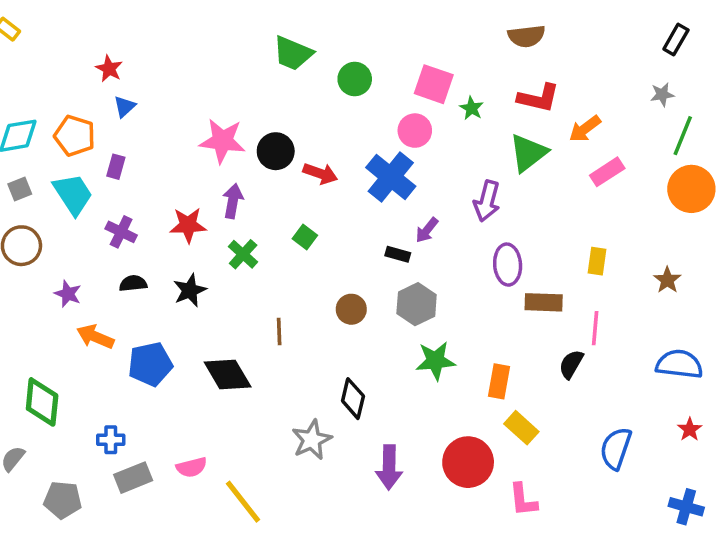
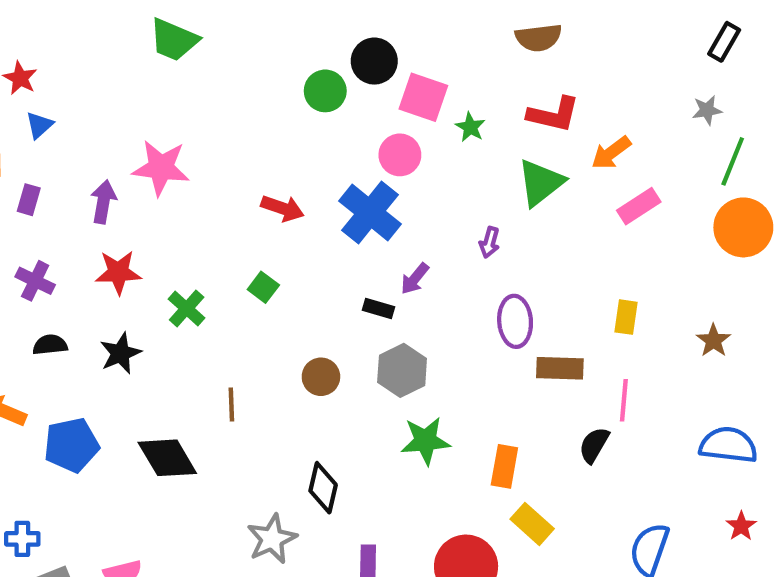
green trapezoid: (293, 53) -> (174, 40), moved
black circle: (276, 151) -> (374, 61), moved
purple arrow: (233, 201) -> (103, 202), moved
purple arrow: (487, 201) -> (489, 242), size x0.6

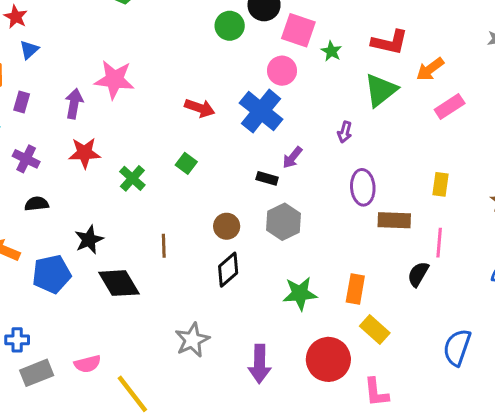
black star: (120, 353) -> (89, 240), moved
green star: (425, 441) -> (300, 294), moved
black diamond: (323, 488) -> (228, 270), moved, turned 36

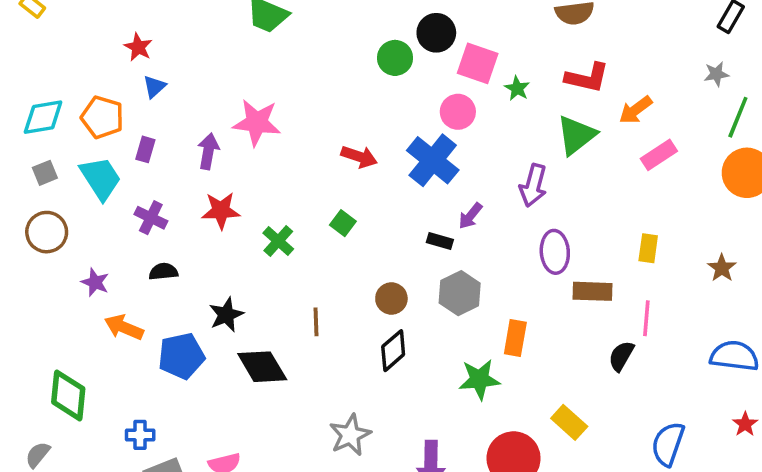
purple arrow: (345, 132) -> (533, 185), size x1.6
orange rectangle: (355, 289) -> (515, 338), moved

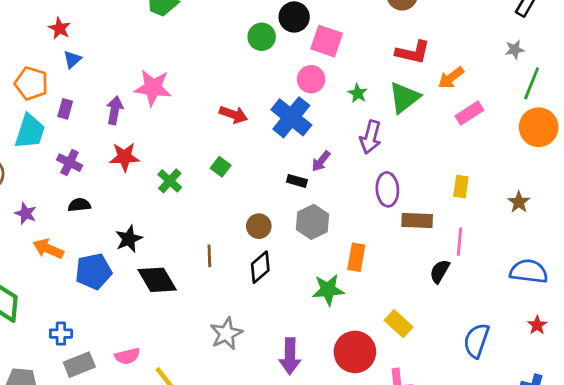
green star: (517, 88) -> (358, 93), moved
cyan trapezoid: (101, 178) -> (30, 131), turned 51
brown line: (316, 322) -> (209, 256), moved

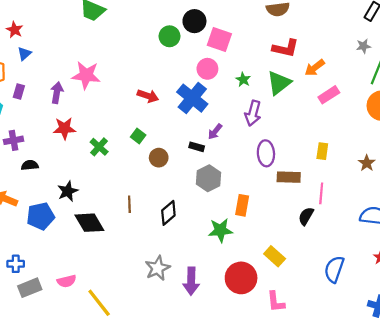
purple cross: (69, 163) -> (13, 140), moved, turned -36
brown circle: (259, 226) -> (159, 158), moved
gray star: (226, 334) -> (158, 268), moved

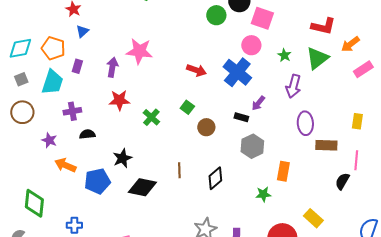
black diamond: (89, 223) -> (142, 187), turned -48
green star: (220, 230) -> (263, 194), size x0.7

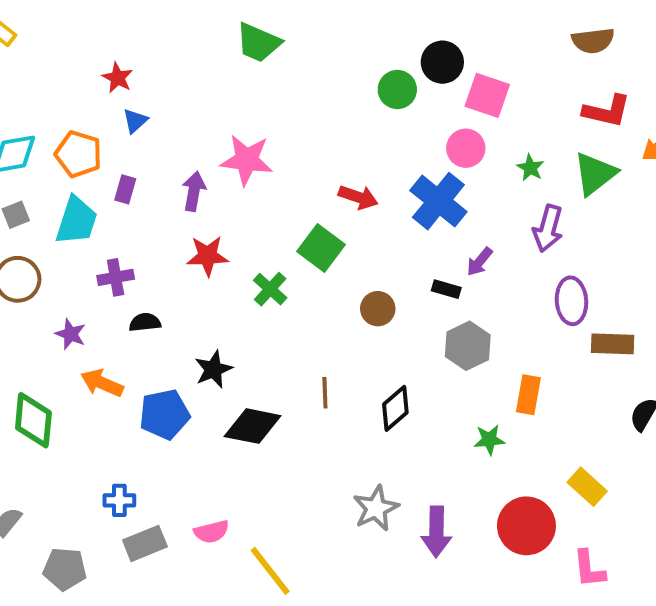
green square: (187, 107) -> (321, 248), moved, size x1.6
green diamond: (34, 203) -> (33, 420), moved

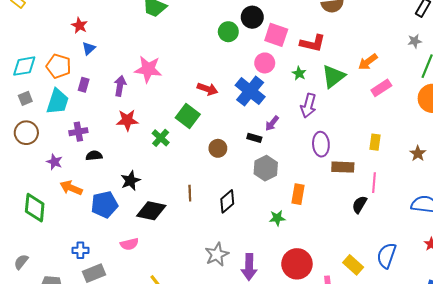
red L-shape: (607, 111) -> (313, 43), moved
yellow rectangle: (587, 487) -> (353, 265), moved
pink semicircle: (211, 532) -> (129, 244), moved

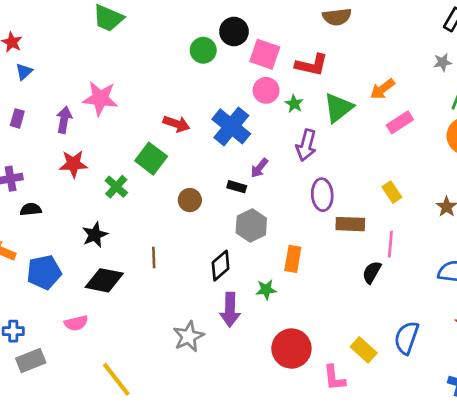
pink circle: (265, 63) -> (266, 90), moved
yellow rectangle: (375, 142) -> (392, 192), turned -42
black star: (130, 181) -> (95, 235), moved
black diamond: (227, 201) -> (221, 266), moved
purple arrow: (249, 267) -> (230, 310), moved

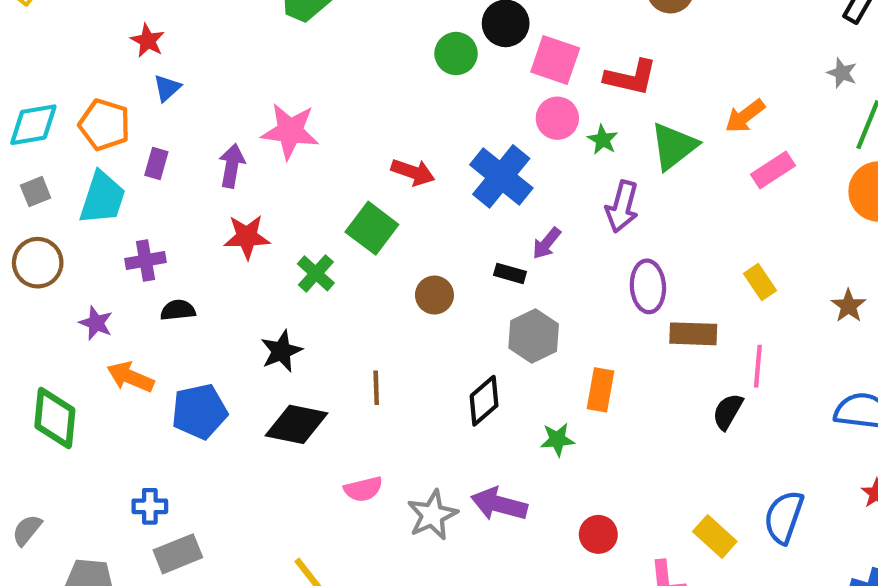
gray star: (443, 62) -> (842, 73), turned 30
purple arrow: (230, 310) -> (499, 504), moved, turned 104
pink semicircle: (76, 323) -> (363, 489), moved
red circle: (291, 348) -> (598, 534), size x0.6

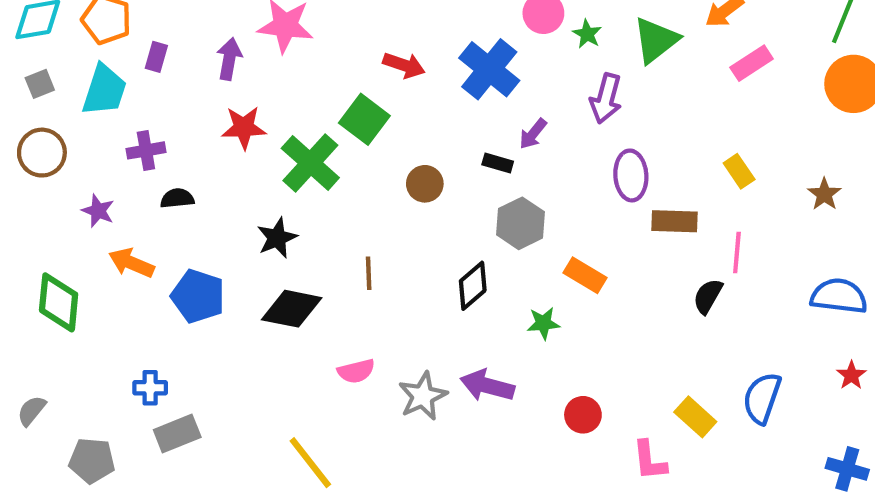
green cross: (316, 273) -> (310, 163), size x1.6
orange rectangle: (600, 390) -> (585, 275), turned -69
blue pentagon: (199, 411) -> (198, 296), turned 30

